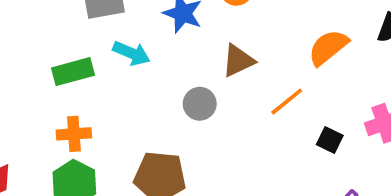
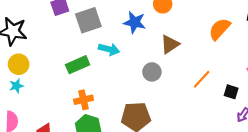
orange line: (287, 102) -> (202, 79), moved
black square: (330, 140) -> (231, 92), moved

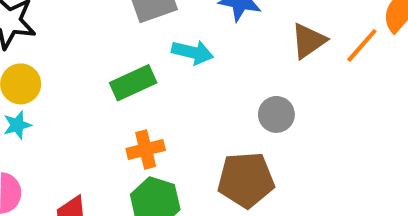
gray circle: (152, 72) -> (276, 114), moved
orange line: (202, 79) -> (362, 45), moved

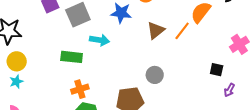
green rectangle: (133, 83) -> (72, 57), turned 35
gray circle: (276, 114) -> (155, 75), moved

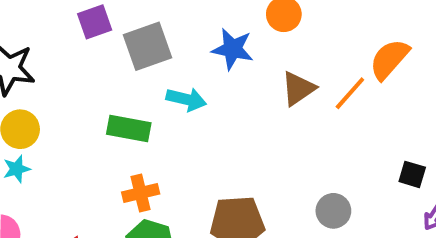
gray circle: (155, 75) -> (333, 211), moved

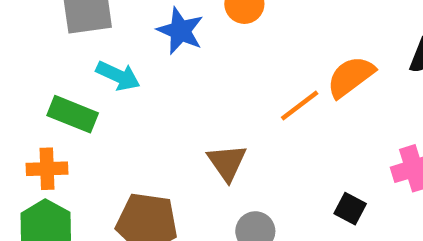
brown triangle: (298, 88) -> (227, 162), moved, turned -42
green rectangle: (129, 128) -> (73, 114), moved

